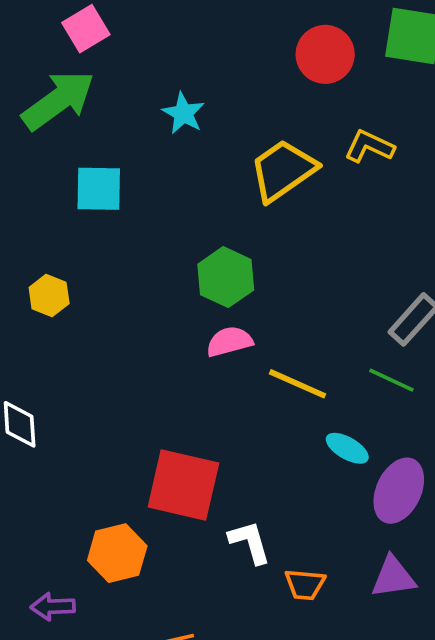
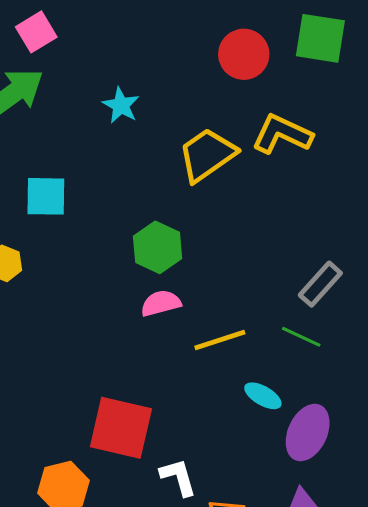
yellow L-shape: (369, 146) -> (282, 134), size x1.4
cyan square: (99, 189) -> (46, 196), moved
yellow line: (298, 384) -> (220, 340), turned -42

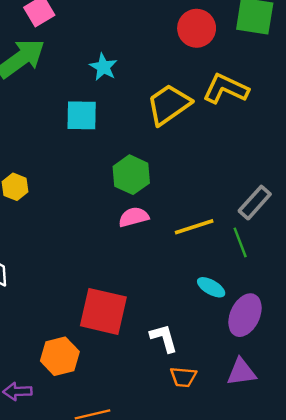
cyan square: (46, 196) -> (82, 115), moved
green line: (301, 337) -> (240, 242), turned 44
yellow line: (220, 340) -> (194, 227), moved
white L-shape: (178, 477) -> (164, 338), moved

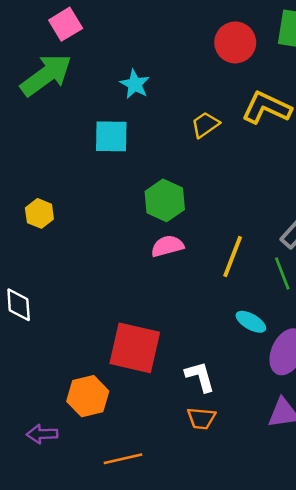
yellow trapezoid: (169, 105) -> (205, 125), size x0.6
yellow line: (194, 227) -> (233, 257), turned -51
orange trapezoid: (183, 377) -> (201, 418), moved

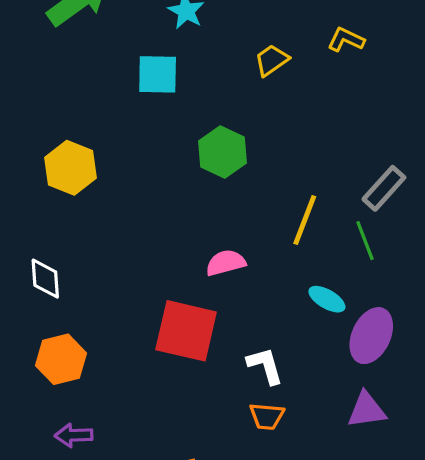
yellow L-shape: (267, 108) -> (346, 40), size x0.6
yellow hexagon: (39, 213) -> (71, 168), size x1.5
pink semicircle: (167, 246) -> (226, 263), moved
orange hexagon: (88, 396) -> (61, 359), moved

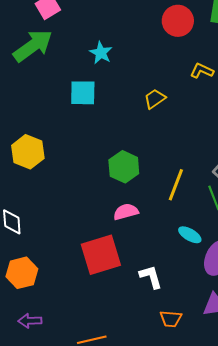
yellow trapezoid: (272, 60) -> (155, 99), moved
green hexagon: (222, 152) -> (124, 167), moved
red square: (186, 331) -> (101, 255), turned -30
orange trapezoid: (267, 416) -> (171, 319), moved

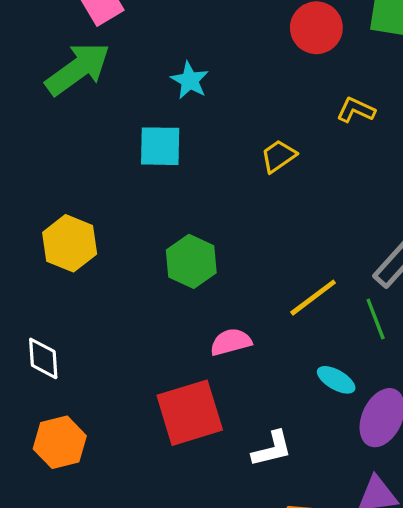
green hexagon: (124, 167) -> (191, 261), moved
yellow line: (176, 185) -> (313, 298), turned 32
white L-shape: (151, 277) -> (272, 449), turned 92

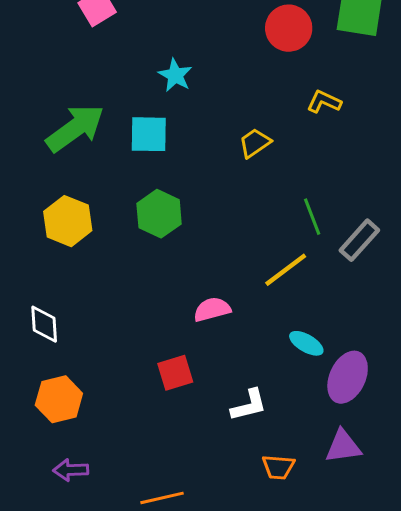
green arrow: (78, 69) -> (75, 128), moved
green hexagon: (191, 261) -> (159, 214), moved
green line: (376, 319) -> (312, 217), moved
red square: (190, 413) -> (175, 373), size x0.6

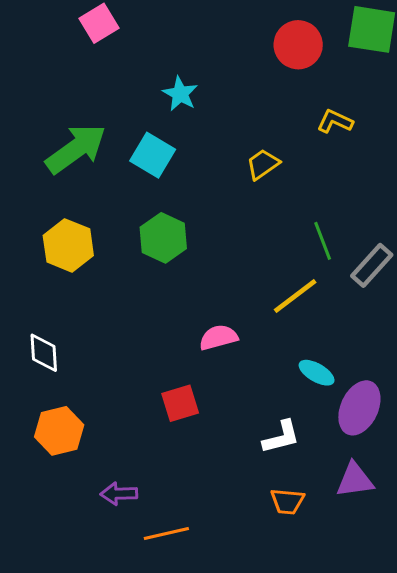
cyan square: (149, 134) -> (153, 155), turned 30
white L-shape: (249, 405) -> (281, 437), moved
purple arrow: (71, 470) -> (119, 494), moved

